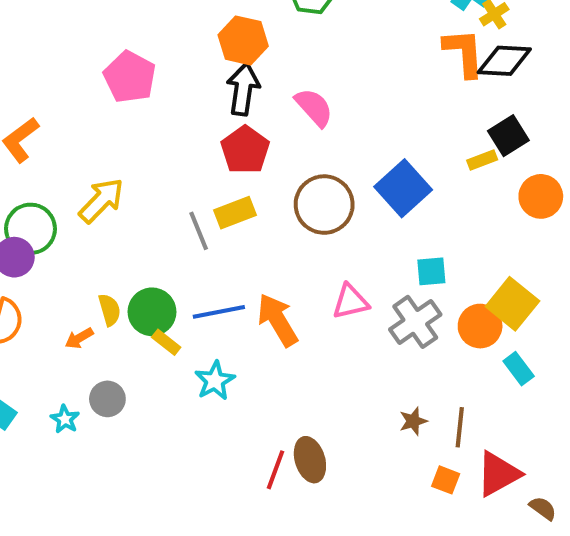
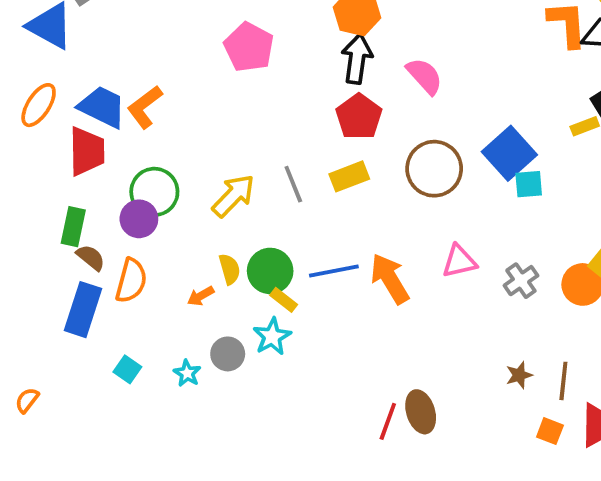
yellow arrow: (101, 200) -> (233, 196), moved
gray line: (199, 231) -> (293, 184), moved
cyan square: (431, 271) -> (529, 184), moved
gray cross: (415, 322) -> (521, 281), size x0.7
cyan star: (215, 381) -> (272, 337), moved

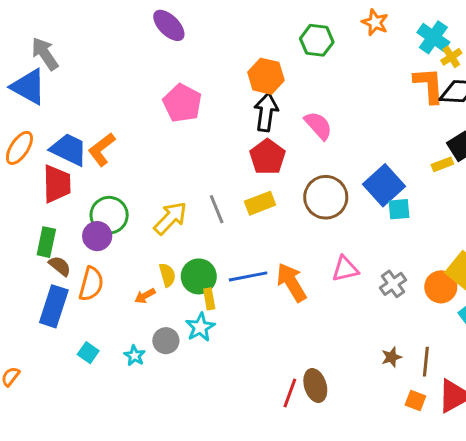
yellow rectangle: (284, 300) -> (209, 299), turned 42

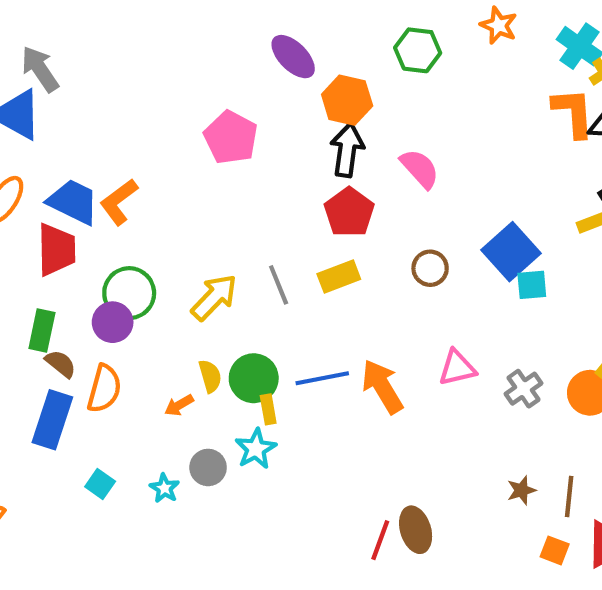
purple ellipse: (169, 25) -> (293, 57), moved
brown circle: (326, 197) -> (430, 268), size x0.6

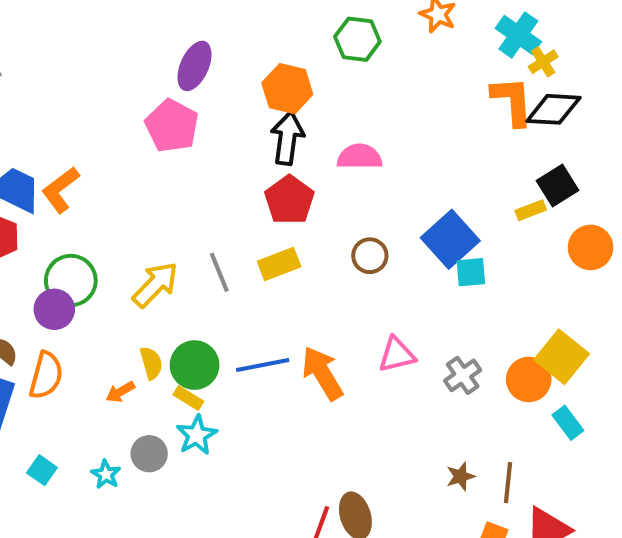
purple ellipse: (293, 57) -> (195, 66), moved, turned 69
pink semicircle: (420, 169) -> (360, 157), turned -48
yellow rectangle: (268, 409) -> (188, 398), moved, turned -48

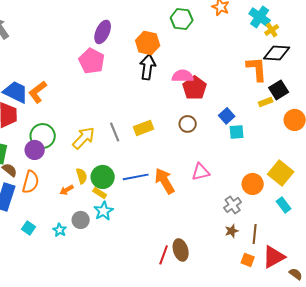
orange L-shape: (512, 101) -> (257, 69), moved
red pentagon: (289, 200) -> (195, 88), moved
blue square: (450, 239) -> (227, 116), size x0.6
gray cross: (463, 375) -> (233, 205), moved
orange circle: (529, 379) -> (253, 184), moved

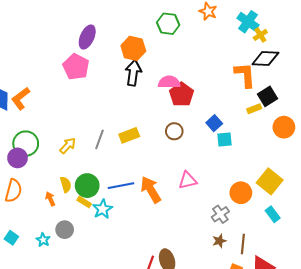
gray line: (115, 132) -> (99, 139), turned 42
yellow arrow: (84, 138) -> (68, 146), size x0.7
orange arrow: (67, 190) -> (50, 199), turned 96
cyan star: (104, 211) -> (103, 209), moved

